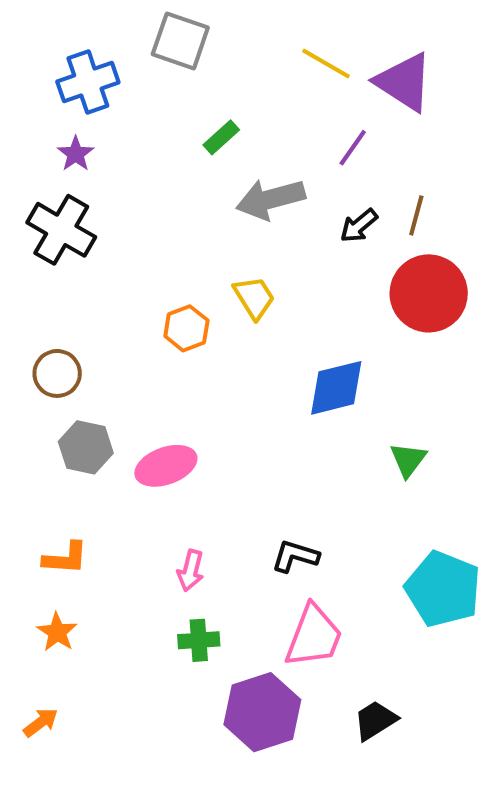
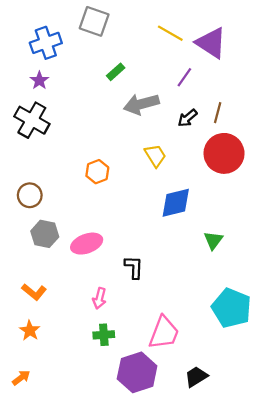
yellow trapezoid: (254, 298) -> (155, 156), moved
black L-shape: (295, 556) -> (134, 267), moved, turned 75
orange L-shape: (65, 558) -> (34, 292), turned 35

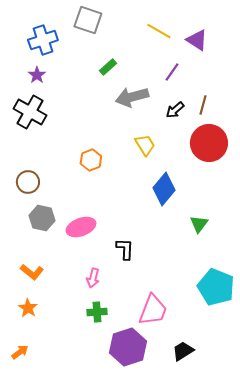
purple triangle: (211, 43) -> (197, 40), size x0.7
blue diamond: (176, 203) -> (164, 189), turned -36

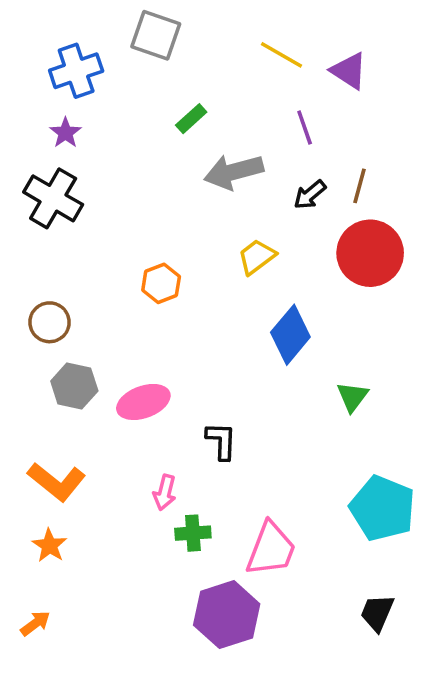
purple line: (172, 72) -> (305, 127), turned -54
yellow trapezoid: (145, 145) -> (257, 257), turned -95
orange L-shape: (32, 272) -> (57, 482), size x1.4
green cross: (97, 312) -> (193, 533), moved
black trapezoid: (183, 351) -> (377, 613), moved, turned -35

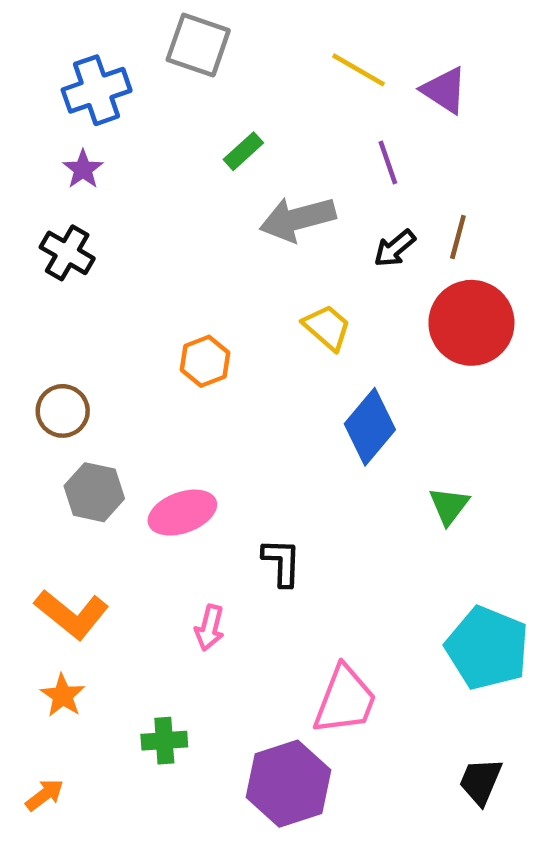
black cross: (53, 198) -> (67, 253), size x0.7
yellow trapezoid: (257, 257) -> (327, 327), turned 78
green cross: (193, 533) -> (164, 741), moved

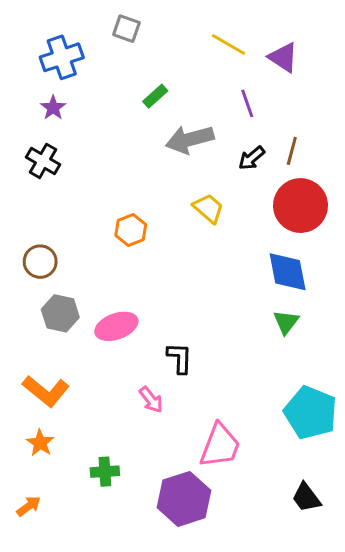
gray square: (198, 45) -> (126, 29), size x0.7
blue diamond: (370, 427) -> (288, 272), moved, turned -51
pink arrow: (209, 628) -> (151, 400), moved, turned -52
black trapezoid: (481, 781) -> (306, 498), turned -60

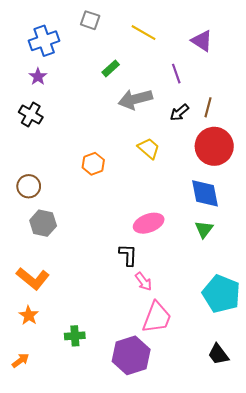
yellow line: (229, 44) -> (143, 33), moved
pink ellipse: (116, 326) -> (149, 223), moved
pink arrow: (151, 400) -> (143, 282), moved

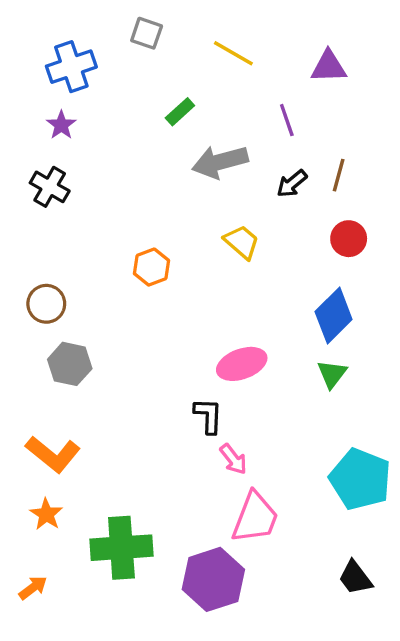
purple triangle: (202, 41) -> (329, 67), turned -35
red circle: (214, 146) -> (349, 239), size x0.6
blue diamond: (205, 193) -> (334, 315), turned 56
green cross: (75, 336) -> (121, 548), size x1.8

